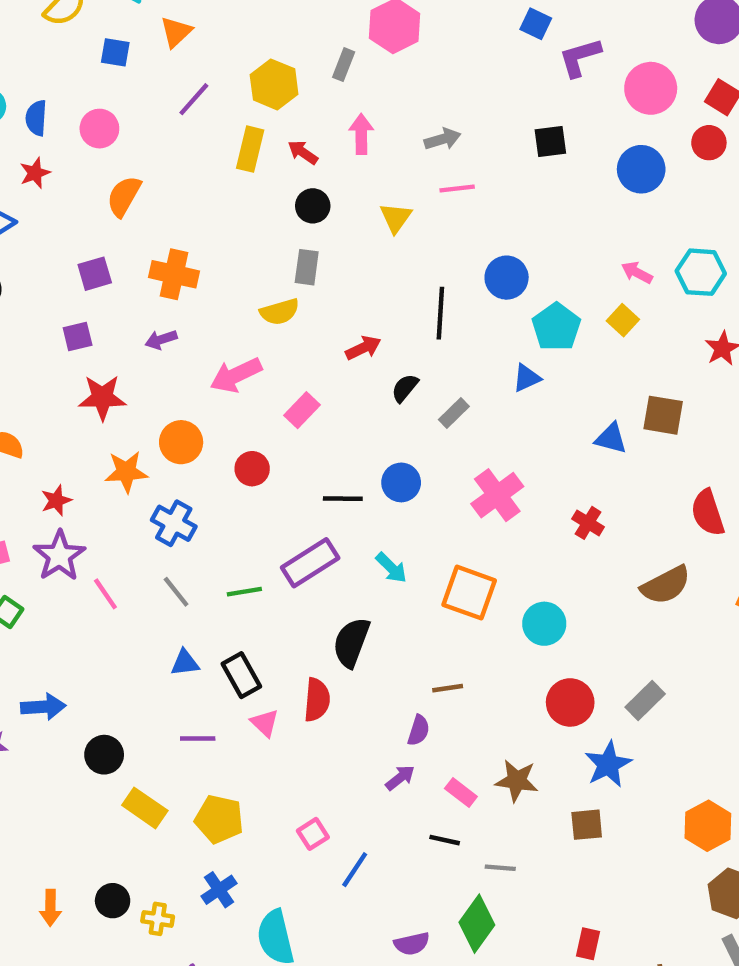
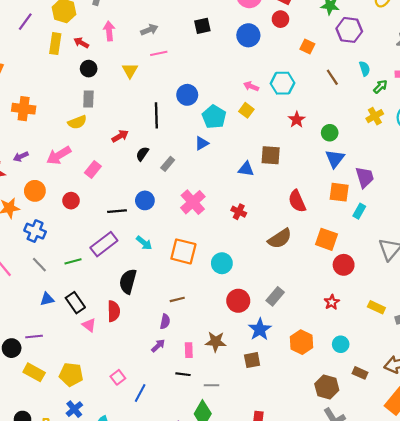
purple arrow: (161, 340) -> (21, 157), moved
purple line: (198, 739) -> (34, 337), moved
pink rectangle: (461, 793) -> (189, 350), turned 56
orange hexagon: (708, 826) -> (301, 342), moved

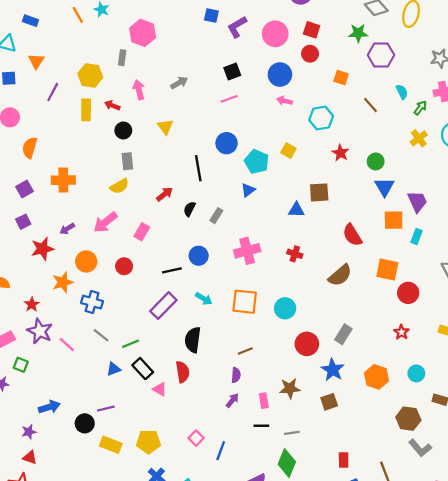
pink line: (159, 53) -> (229, 99), moved
pink arrow: (251, 86) -> (284, 101), moved
pink cross: (193, 202) -> (247, 251), turned 35
green line: (73, 261) -> (131, 344), moved

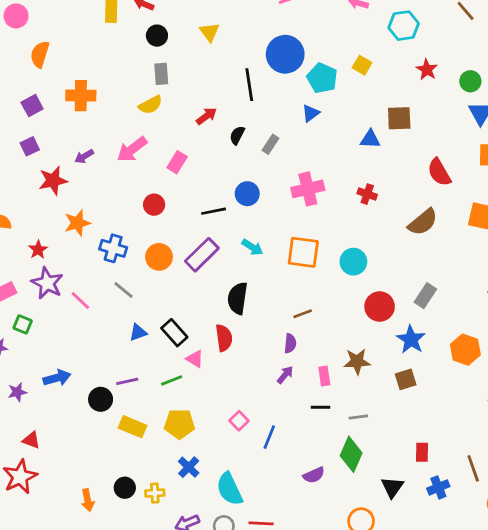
blue circle: (227, 143) -> (285, 54), size x1.4
orange circle: (86, 261) -> (159, 257), moved
green line: (131, 344) -> (172, 380), moved
purple star: (29, 432) -> (17, 392), moved

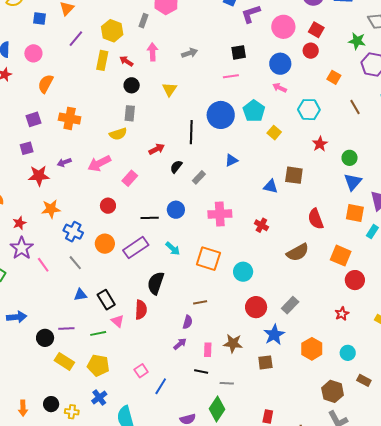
cyan pentagon: (322, 78) -> (254, 111), moved

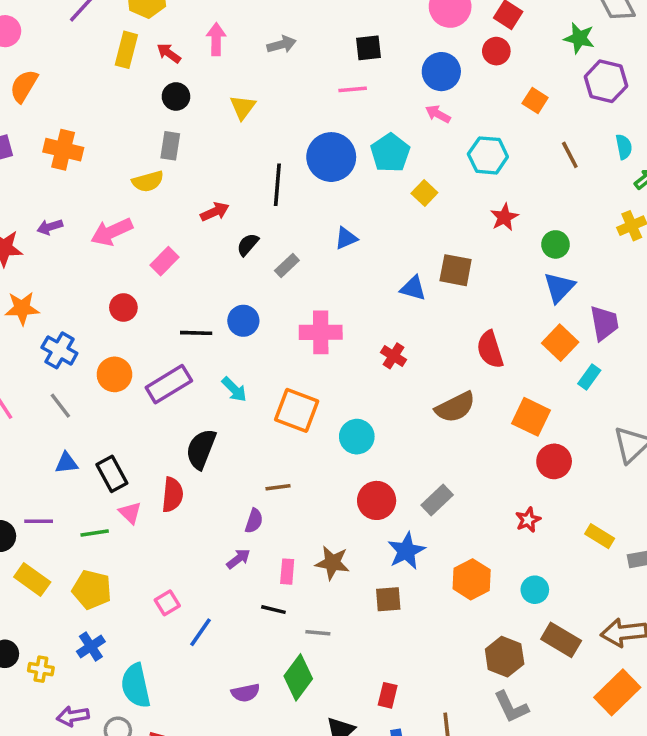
orange square: (355, 213) -> (560, 343), turned 30
brown rectangle: (364, 380) -> (561, 640), size x1.5

